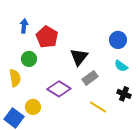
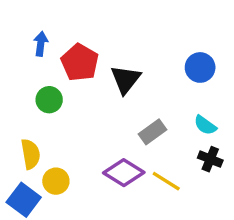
black triangle: (79, 57) -> (125, 79), moved
cyan semicircle: (121, 66) -> (205, 125), moved
yellow semicircle: (15, 78) -> (30, 154), moved
purple diamond: (59, 89) -> (124, 173), moved

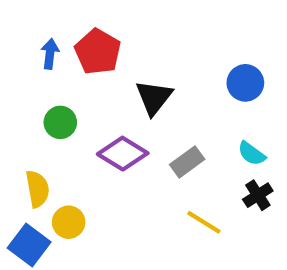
red pentagon: (80, 62) -> (98, 52), moved
black cross: (210, 159) -> (258, 195), turned 35
purple diamond: (124, 173) -> (123, 154), moved

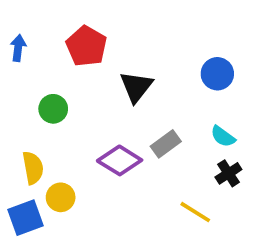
blue arrow: (50, 54) -> (18, 48), moved
purple diamond: (123, 154) -> (120, 160), moved
yellow line: (204, 222) -> (195, 212), moved
blue square: (29, 245) -> (26, 218), turned 33

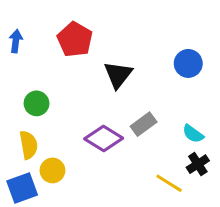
green circle: (53, 109) -> (37, 103), moved
cyan semicircle: (223, 136) -> (193, 134), moved
black cross: (228, 173) -> (198, 164), moved

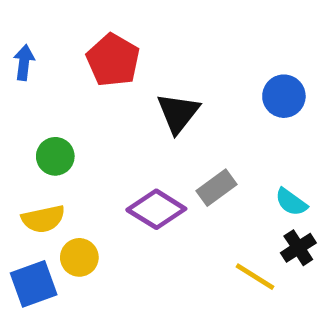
yellow semicircle: (29, 145) -> (43, 219), turned 88

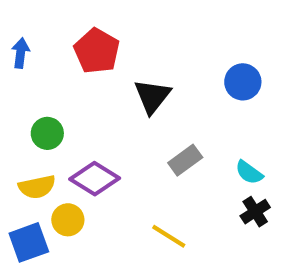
purple diamond: (156, 209) -> (95, 179), moved
yellow line: (255, 277) -> (169, 236), moved

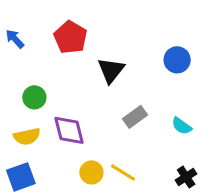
blue arrow: (21, 53) -> (15, 39), turned -50
purple diamond: (95, 179) -> (69, 130), turned 44
black cross: (255, 212) -> (186, 177), moved
yellow circle: (68, 220) -> (91, 172), moved

